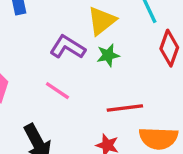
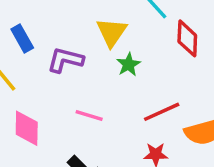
purple L-shape: (68, 47) -> (65, 60), moved

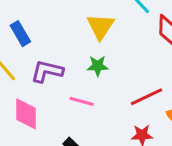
purple L-shape: (65, 60) -> (47, 71), moved
green star: (129, 64) -> (98, 66), moved, turned 30

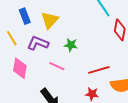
yellow triangle: (100, 26) -> (50, 20), moved

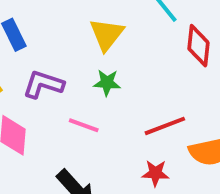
yellow triangle: (50, 20) -> (107, 34), moved

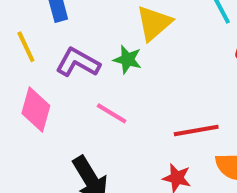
green star: (107, 83) -> (128, 59), moved

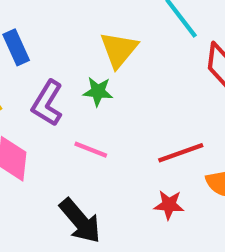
purple L-shape: (78, 63) -> (47, 103), turned -78

